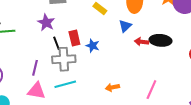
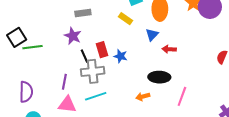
black ellipse: (160, 40) -> (159, 77), moved

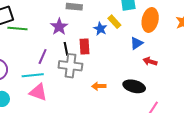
blue star: (121, 56) -> (100, 29), moved
purple line: (64, 82) -> (43, 56), moved
cyan line: (96, 96) -> (33, 75), moved
orange arrow: (143, 96) -> (99, 86), moved

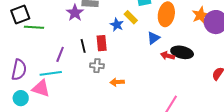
purple star: (59, 27) -> (75, 13), moved
gray cross: (70, 66) -> (97, 66), moved, size x0.6
black ellipse: (134, 86) -> (182, 52), moved
pink triangle: (38, 92) -> (41, 88), moved

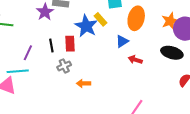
blue star: (117, 25) -> (86, 26), size x1.6
black ellipse: (182, 52) -> (172, 53), moved
gray cross: (97, 66) -> (64, 66), turned -32

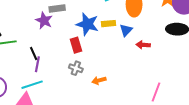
yellow rectangle: (100, 19) -> (108, 24), moved, turned -40
black line: (51, 46) -> (34, 53), moved
gray cross: (64, 66) -> (76, 68), turned -32

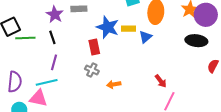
purple star: (44, 21) -> (55, 14), moved
red arrow: (143, 45) -> (161, 81), moved, turned -136
black line: (34, 53) -> (52, 37), moved

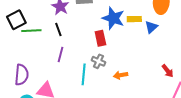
cyan line: (47, 82) -> (84, 74), moved, turned -70

